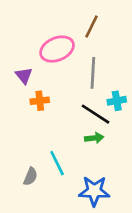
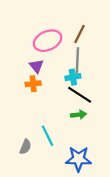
brown line: (92, 26) -> (80, 34), moved
purple triangle: (24, 76) -> (36, 66), moved
cyan cross: (117, 101) -> (73, 77), moved

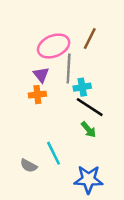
gray line: (77, 61) -> (69, 68), moved
green arrow: (78, 115) -> (88, 130), turned 56
gray semicircle: (25, 147) -> (29, 166), turned 96

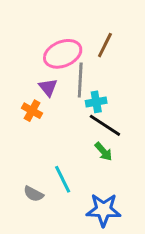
orange cross: (37, 95) -> (32, 111), moved, turned 35

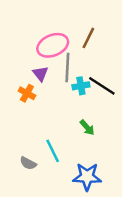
black line: (105, 125) -> (102, 86), moved

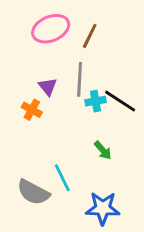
brown line: (88, 38) -> (90, 36), moved
pink ellipse: (53, 45) -> (51, 29), moved
gray semicircle: (28, 163) -> (33, 192), size x1.6

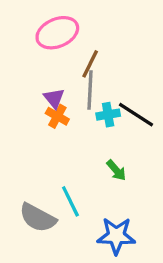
brown line: (90, 36) -> (90, 64), moved
orange cross: (32, 110) -> (57, 116), moved

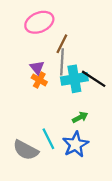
cyan cross: (108, 115) -> (74, 79), size x1.6
green arrow: (116, 170) -> (80, 117), turned -77
blue star: (116, 236) -> (76, 144), moved, turned -30

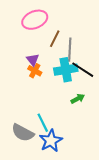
gray line: (62, 62) -> (70, 50), moved
green arrow: (80, 117) -> (78, 99), moved
blue star: (76, 144) -> (51, 141), moved

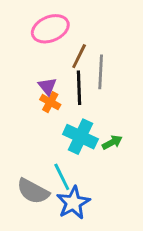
cyan cross: (66, 70) -> (80, 137), moved, turned 35
black line: (83, 70) -> (79, 88), moved, turned 55

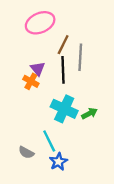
orange cross: (50, 102) -> (31, 81), moved
gray semicircle: (33, 191) -> (26, 152), size x0.6
blue star: (73, 203) -> (58, 162), size x0.7

